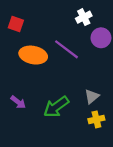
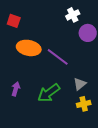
purple line: (67, 49) -> (58, 57), moved
purple arrow: (18, 102) -> (16, 89), turned -112

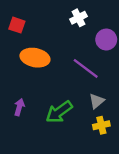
white cross: (73, 15) -> (78, 18), moved
purple line: (58, 57) -> (86, 68), moved

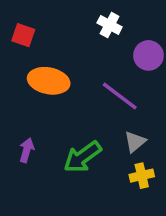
white cross: (78, 18) -> (110, 25), turned -35

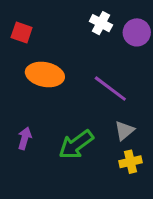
purple circle: (148, 55) -> (137, 32), moved

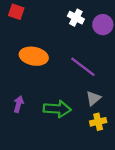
red square: (22, 32) -> (16, 12), moved
green arrow: (76, 145) -> (57, 109), turned -140

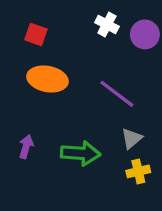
red square: (16, 12) -> (36, 34), moved

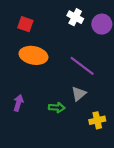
gray triangle: (132, 138) -> (79, 94), moved
green arrow: (81, 153) -> (57, 108), size x0.6

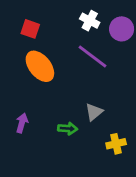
orange ellipse: (33, 55) -> (40, 66), turned 40
purple line: (82, 66) -> (92, 57), moved

